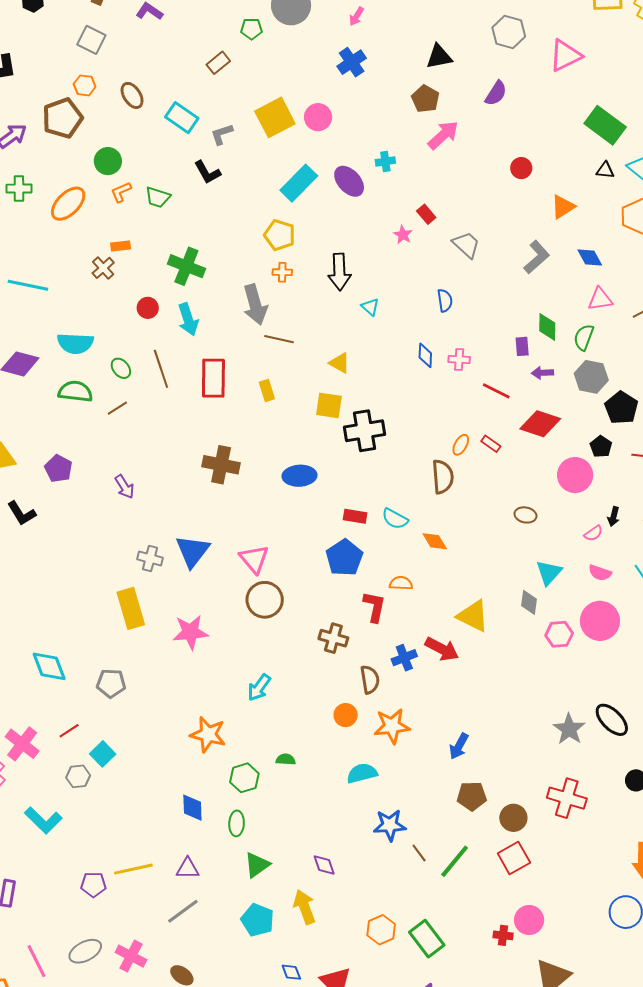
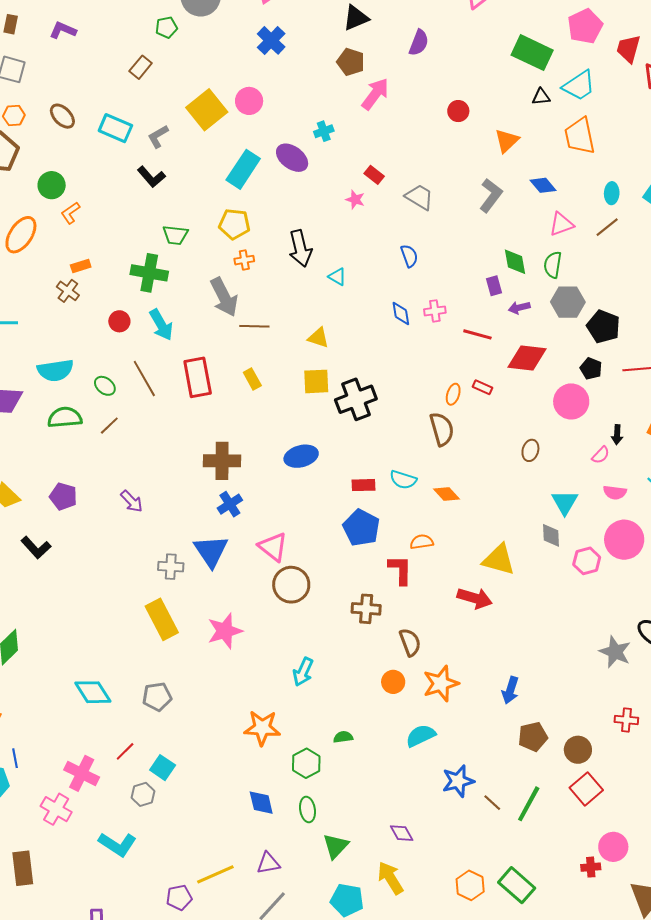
green trapezoid: (158, 197) -> (175, 235), moved
brown ellipse: (525, 515) -> (530, 450), turned -75
blue cross: (404, 658) -> (230, 504), moved
red cross: (567, 798) -> (626, 720), size x0.6

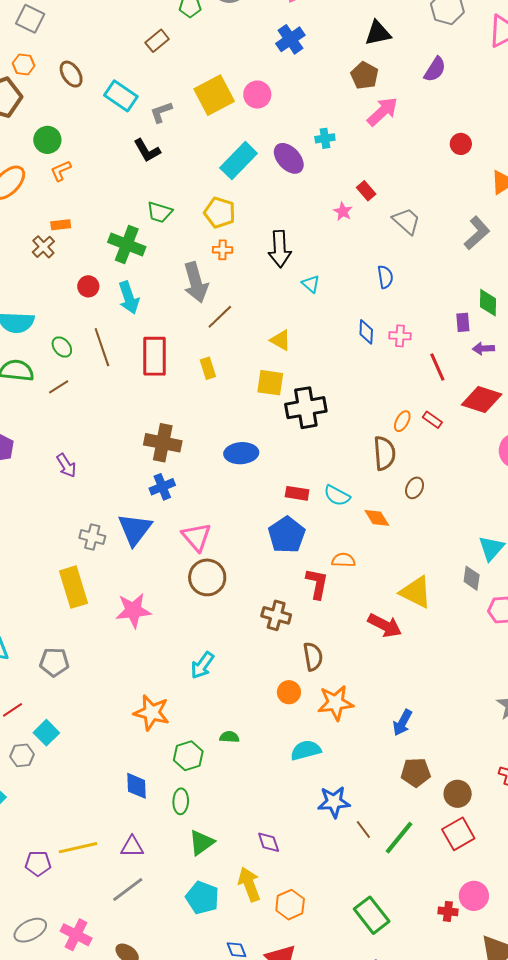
brown line: (254, 326) -> (220, 317), turned -56
red line: (477, 334) -> (437, 367), turned 40
brown ellipse: (530, 450) -> (415, 488), moved
orange hexagon: (470, 885) -> (290, 905), moved

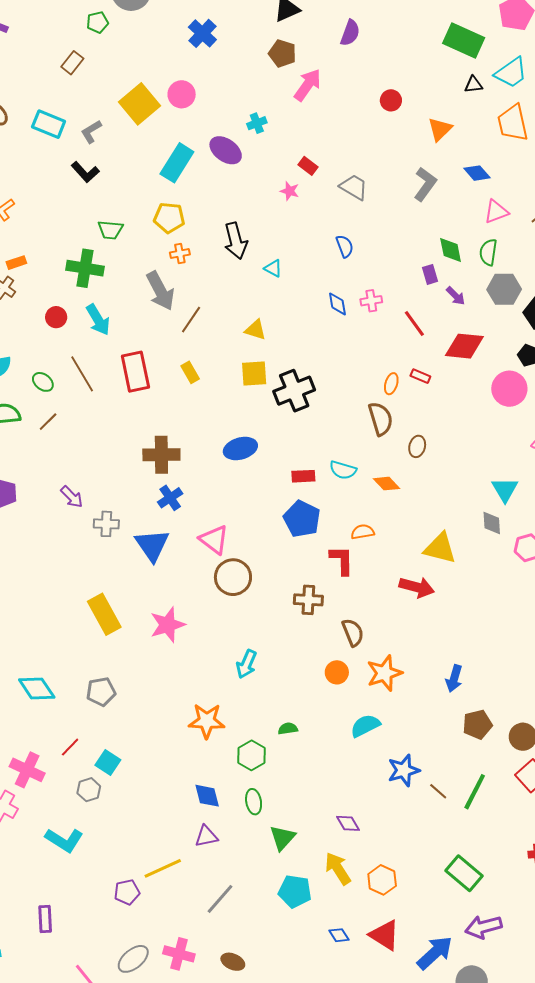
purple arrow: (483, 349) -> (456, 296), turned -120
gray cross: (92, 537) -> (106, 524), moved
purple triangle: (132, 847) -> (206, 836), moved

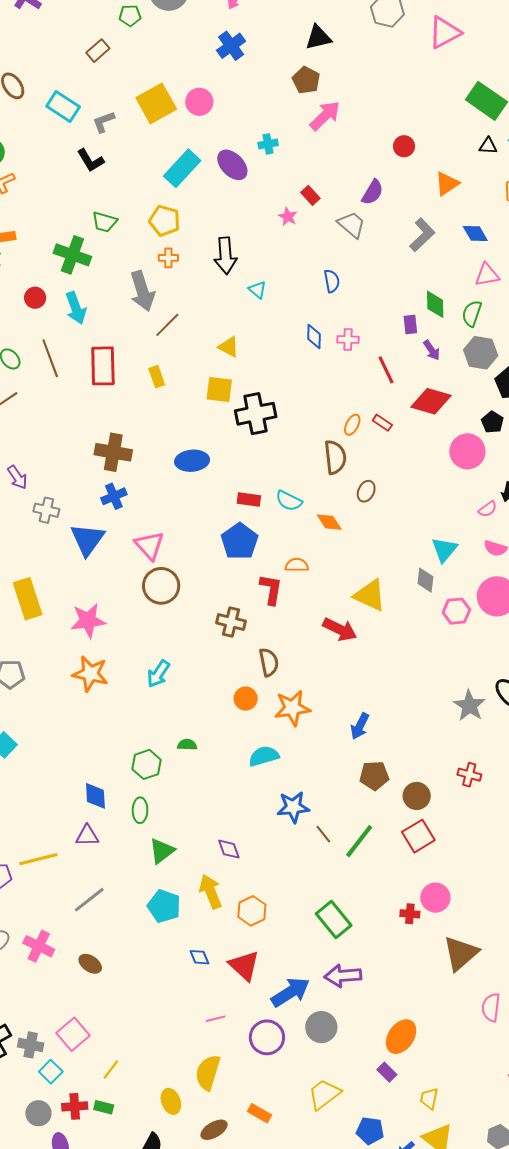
purple semicircle: (350, 33) -> (373, 192), moved
orange star: (207, 721) -> (90, 674), moved

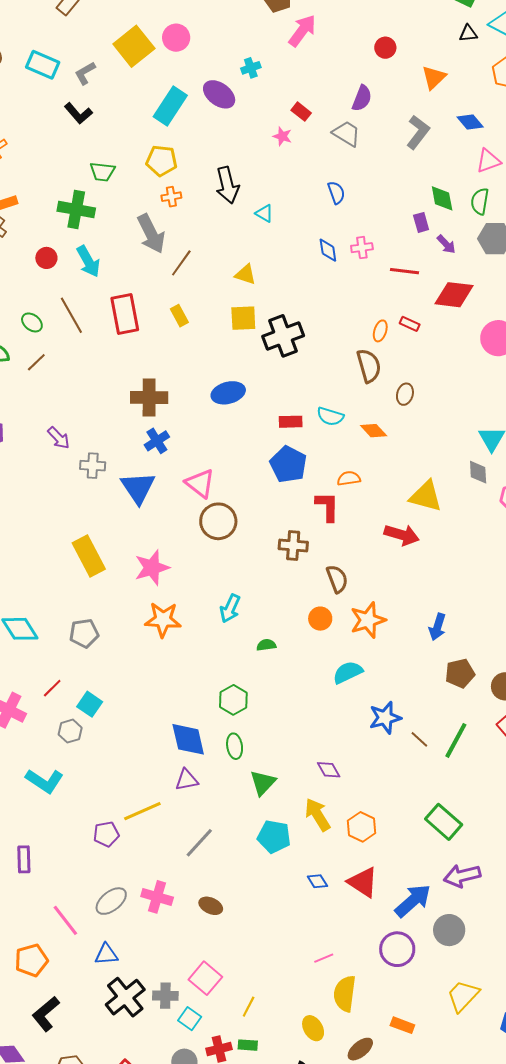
red line: (386, 370) -> (404, 271), turned -48
green semicircle: (187, 745) -> (266, 645), moved
blue diamond: (95, 796) -> (188, 739), size x1.4
pink line: (216, 1019) -> (324, 958), moved

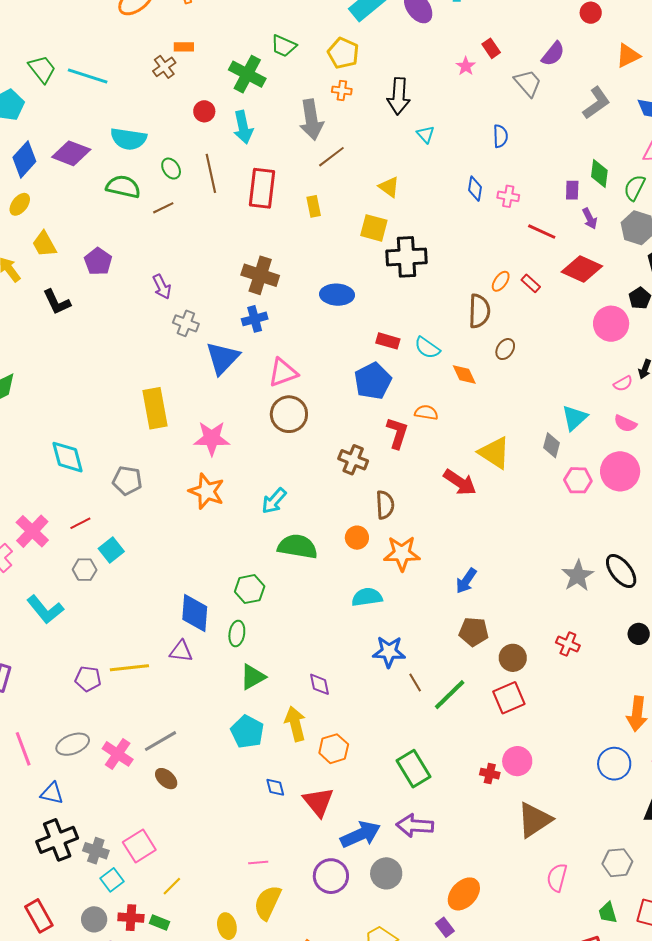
pink triangle: (200, 483) -> (283, 373), turned 44
green semicircle: (266, 645) -> (298, 547), size x2.0
gray line: (199, 843) -> (160, 741), moved

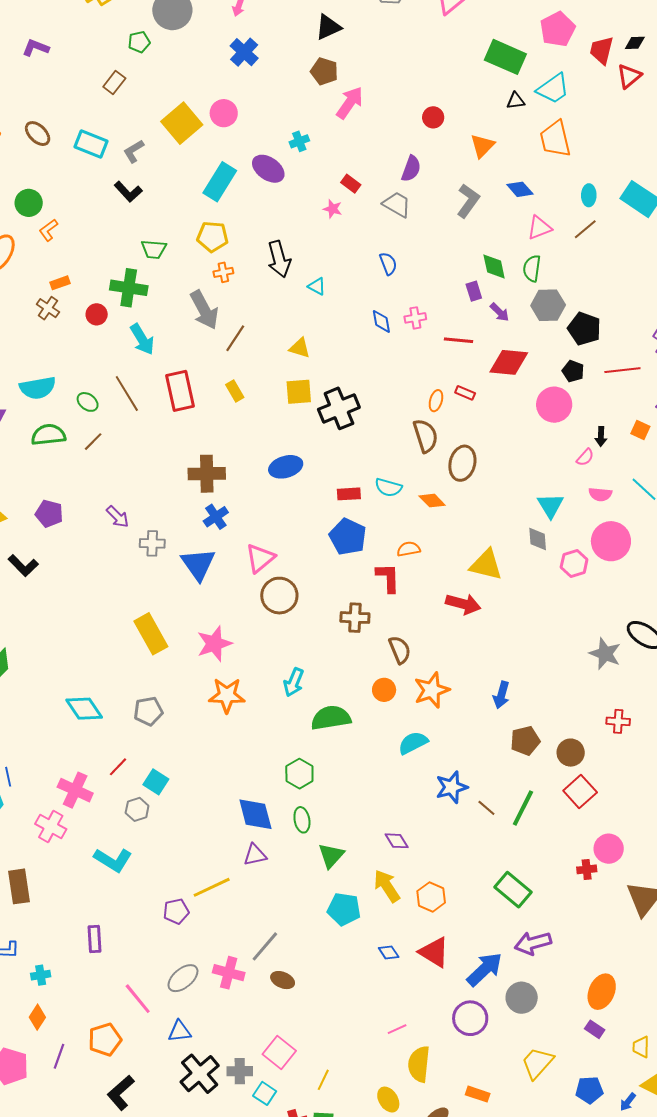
red circle: (204, 111) -> (97, 314), moved
brown ellipse: (505, 349) -> (462, 463), size x1.6

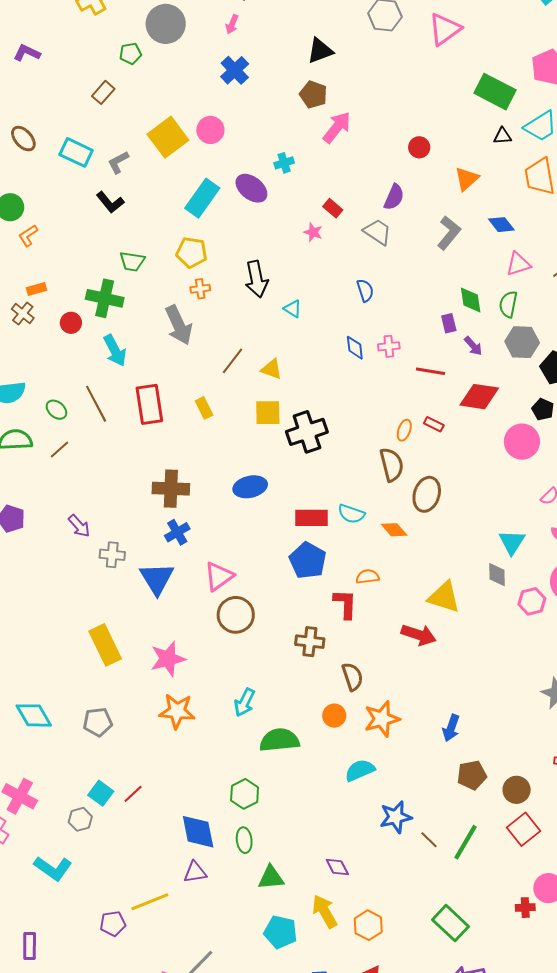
brown line: (235, 338) -> (233, 361), moved
red rectangle: (349, 494) -> (311, 518), size x1.4
red line: (118, 767) -> (133, 794), moved
green triangle: (331, 856) -> (271, 878), turned 40

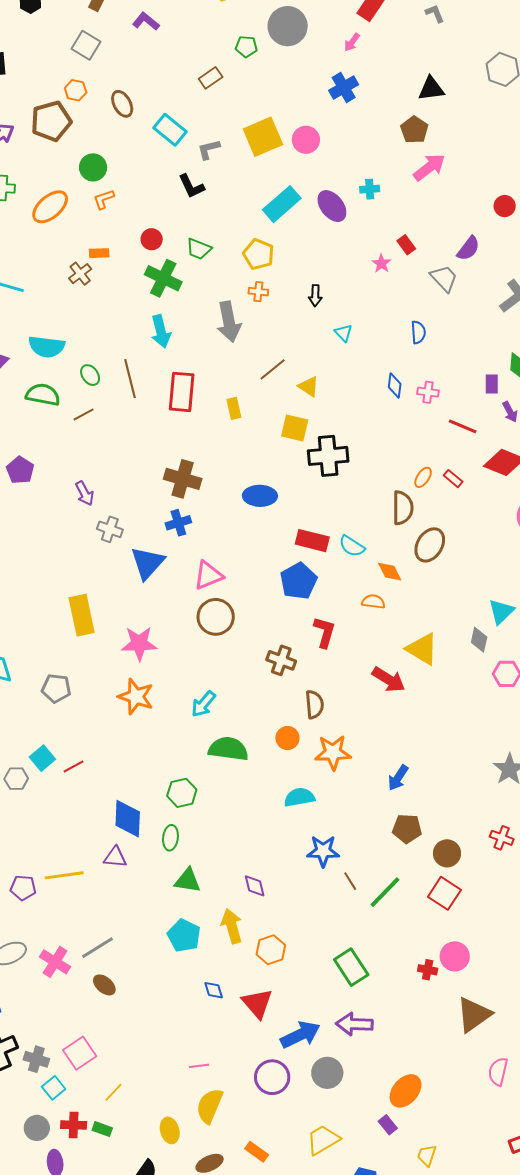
black arrow: (257, 279) -> (315, 296), size x0.6
red circle: (71, 323) -> (152, 239), moved
orange semicircle: (368, 577) -> (373, 602), moved
red square: (523, 829) -> (444, 893), turned -32

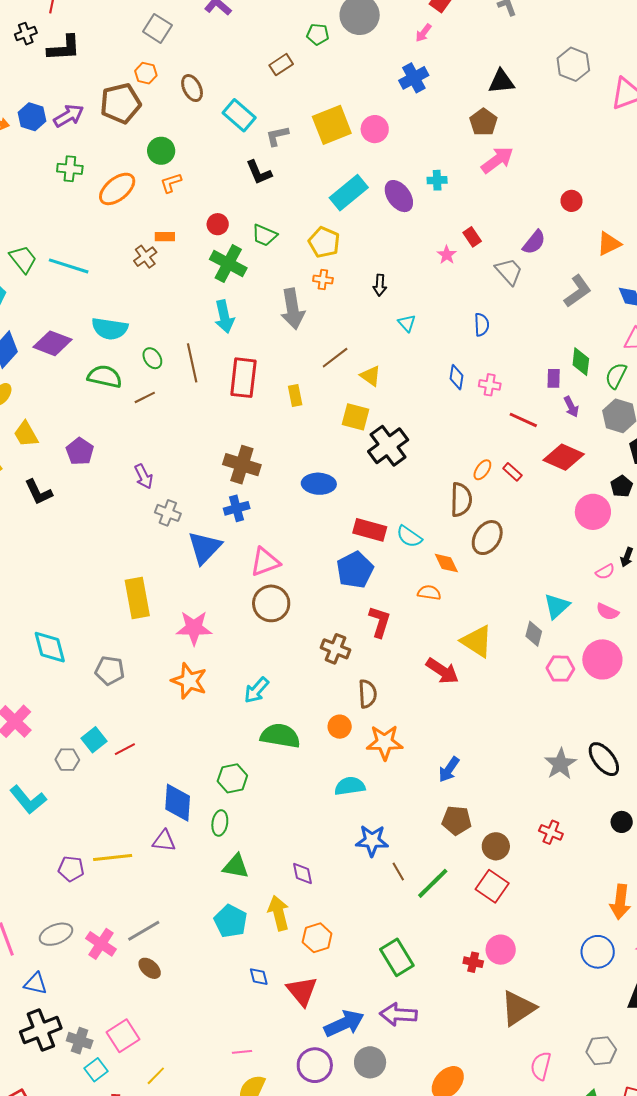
black cross: (328, 456) -> (388, 446), turned -33

